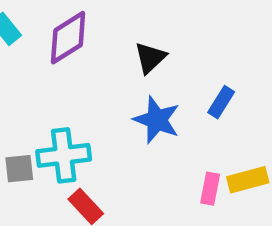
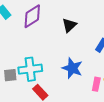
blue star: (157, 120) -> (72, 68), moved

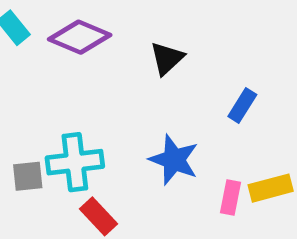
purple diamond: (32, 16) -> (80, 37), turned 55

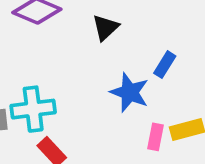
blue star: (174, 160) -> (130, 92), moved

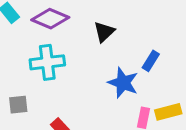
cyan cross: (33, 109) -> (47, 62), moved

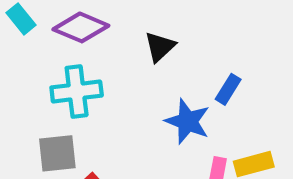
gray square: (18, 105) -> (57, 153), moved, size x1.4

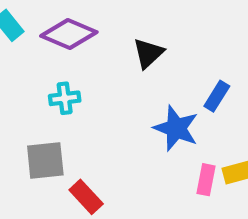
cyan cross: (77, 92) -> (65, 98), size x0.6

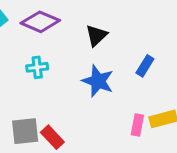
blue star: (176, 128) -> (98, 81), moved
gray square: (45, 160) -> (25, 131), moved

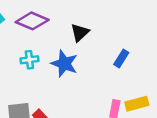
blue star: (98, 81) -> (64, 64), moved

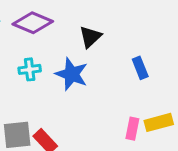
blue rectangle: (121, 58) -> (140, 68), turned -54

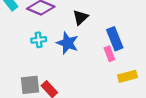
blue rectangle: (140, 68) -> (115, 39), size x1.5
pink rectangle: (132, 129) -> (109, 54), moved, turned -32

